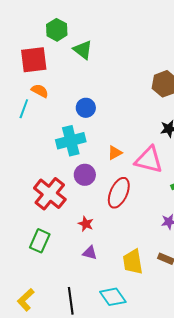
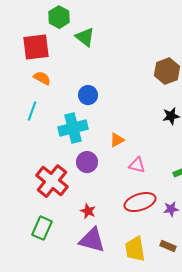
cyan line: (24, 109) -> (32, 111), moved
pink triangle: (149, 160) -> (137, 165), moved, size x0.6
red ellipse: (119, 193) -> (140, 202), moved, turned 48
purple triangle: (90, 253) -> (92, 240), size x1.8

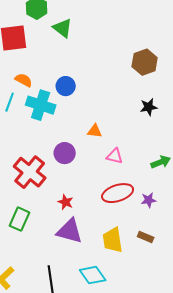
orange semicircle: (42, 78) -> (24, 80), moved
cyan cross: (73, 128) -> (41, 105), moved, turned 32
orange triangle: (117, 140) -> (95, 131), turned 35

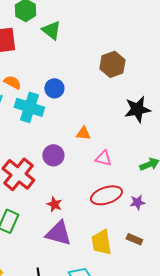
brown hexagon: (145, 62) -> (112, 64), moved
black star: (149, 107) -> (137, 109), size x1.5

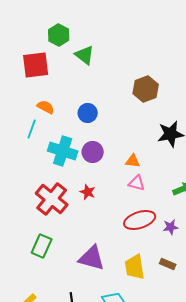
cyan cross: (29, 107) -> (63, 151), moved
orange triangle: (83, 133) -> (133, 161), moved
purple circle: (53, 155) -> (93, 152), moved
red star: (54, 204) -> (88, 192), moved

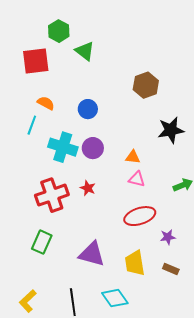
red cross: (52, 199) -> (52, 195), turned 32
purple star: (171, 227) -> (168, 237), moved
brown rectangle: (168, 264) -> (171, 269), moved

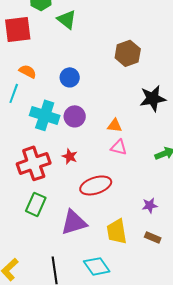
red ellipse: (140, 216) -> (96, 185), moved
green rectangle: (42, 242) -> (36, 204), moved
purple triangle: (92, 254) -> (74, 222), turned -32

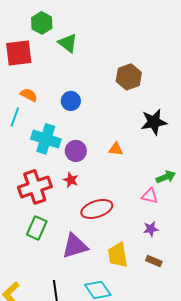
purple circle: (75, 116) -> (76, 151), moved
pink triangle: (119, 147) -> (150, 196), moved

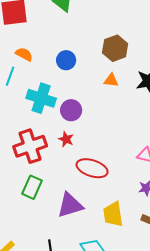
brown hexagon: (129, 77) -> (115, 48), moved
orange triangle: (116, 149) -> (111, 80), moved
red ellipse: (97, 209) -> (92, 168), turned 36

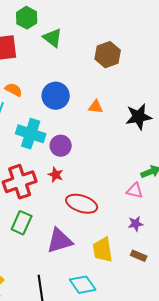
brown hexagon: (115, 48) -> (108, 55), moved
blue circle: (66, 60) -> (56, 96), size x1.4
orange triangle: (111, 80) -> (96, 107), moved

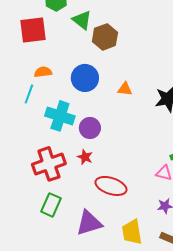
brown hexagon: (108, 55) -> (105, 37), moved
orange semicircle: (14, 90) -> (43, 72), turned -36

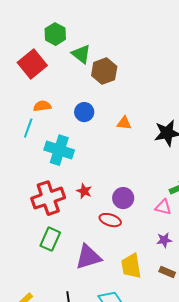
red square: (33, 30) -> (32, 64), turned -32
blue circle: (85, 78) -> (84, 112), size x0.7
purple circle: (90, 128) -> (123, 198), moved
red ellipse: (111, 186) -> (110, 220), size x0.7

